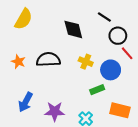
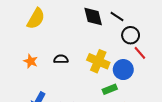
black diamond: (73, 29) -> (93, 16), moved
black semicircle: (48, 60) -> (61, 59), size x0.6
yellow cross: (86, 62) -> (98, 61), size x1.5

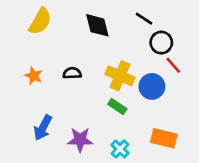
black diamond: (93, 16) -> (97, 25), moved
green rectangle: (110, 89) -> (117, 106), moved, turned 56

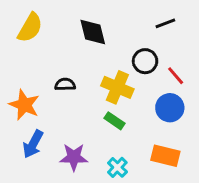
black line: (144, 19) -> (165, 23), moved, turned -54
black circle: (161, 43) -> (145, 61), moved
orange star: (34, 76) -> (24, 105), moved, size x1.5
blue circle: (152, 86) -> (170, 108), moved

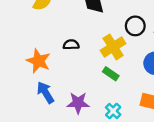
yellow cross: (117, 87) -> (113, 47), turned 35
blue arrow: (33, 144) -> (45, 92), turned 120

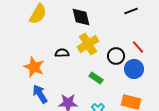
black circle: (135, 26) -> (116, 56), moved
yellow cross: (113, 47) -> (88, 44), moved

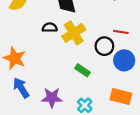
red line: (138, 47) -> (121, 32), moved, turned -40
black semicircle: (62, 53) -> (50, 28), moved

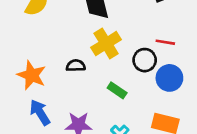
black semicircle: (50, 28) -> (76, 66), moved

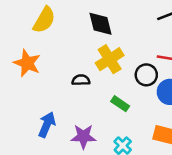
orange star: (32, 75) -> (27, 63), moved
blue arrow: (40, 112) -> (47, 125), turned 55

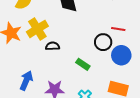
yellow cross: (110, 59) -> (37, 29), moved

